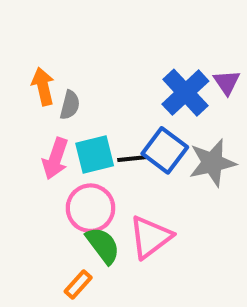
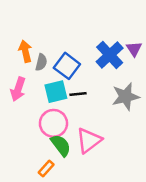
blue square: (165, 150) -> (67, 66), moved
pink arrow: (55, 159) -> (18, 89), moved

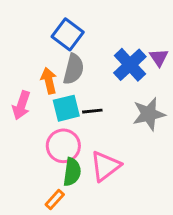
orange arrow: (25, 51) -> (49, 81), moved
gray semicircle: (41, 62) -> (73, 69), moved, size x1.5
blue square: (67, 66) -> (68, 34), moved
green semicircle: (61, 145) -> (72, 172), turned 45

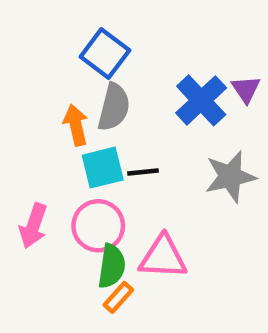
pink arrow: (21, 105) -> (33, 226), moved
pink triangle: (105, 166) -> (163, 257), turned 40
orange rectangle: (55, 199) -> (118, 297), moved

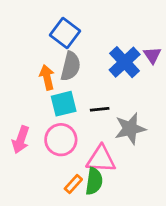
black line: (143, 172) -> (100, 109), moved
gray star: (230, 177) -> (130, 129), moved
green semicircle: (112, 266) -> (94, 181), moved

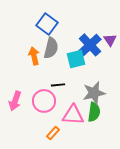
cyan square: (64, 104) -> (76, 59), moved
black line: (100, 109) -> (58, 85), moved
green semicircle: (94, 181) -> (94, 112), moved

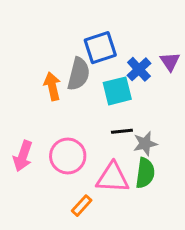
blue square: (47, 24) -> (100, 48), moved, turned 35
blue cross: (90, 45) -> (139, 69), size x0.7
black line: (58, 85) -> (122, 131), moved
gray star: (94, 93) -> (145, 144), size x0.7

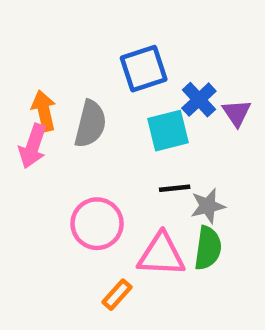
purple triangle: (170, 62) -> (237, 113), moved
gray semicircle: (79, 74) -> (90, 124), moved
orange arrow: (52, 86) -> (44, 111), moved
pink arrow: (23, 156) -> (33, 146), moved

